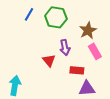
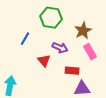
blue line: (29, 14) -> (25, 39), moved
purple arrow: (65, 47) -> (60, 48), turned -56

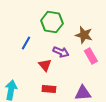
brown star: (83, 31) -> (84, 35), turned -30
red rectangle: (72, 71) -> (49, 89), moved

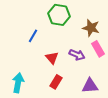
purple arrow: (61, 52) -> (77, 55), moved
red rectangle: (49, 89) -> (56, 82), turned -64

